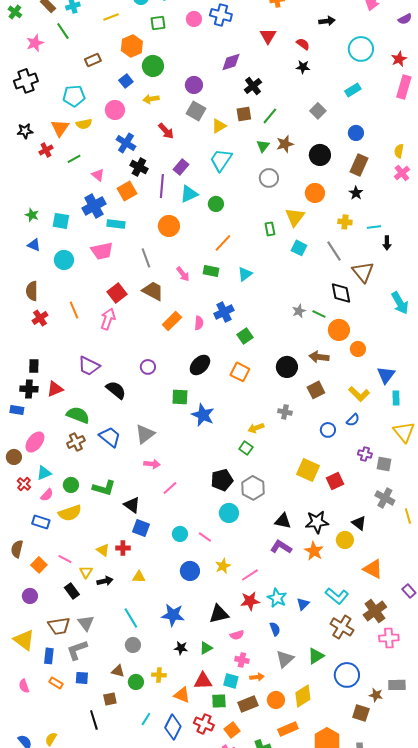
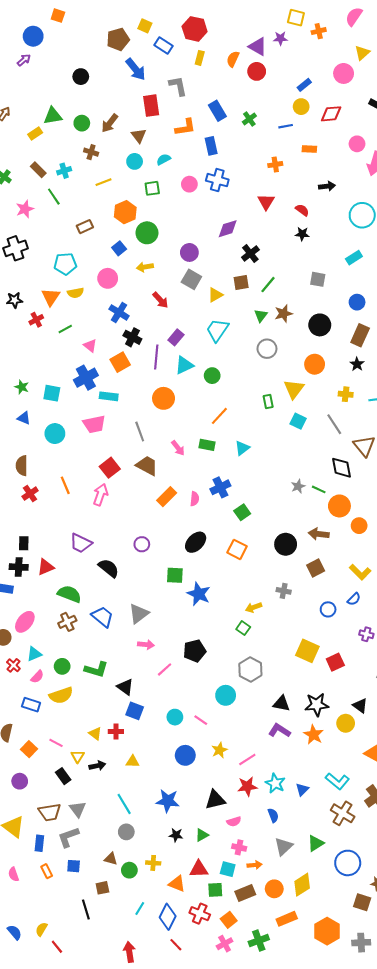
gray square: (318, 111) -> (318, 279), turned -35
black pentagon: (222, 480) -> (195, 651), moved
orange rectangle: (56, 683) -> (47, 871), turned 32

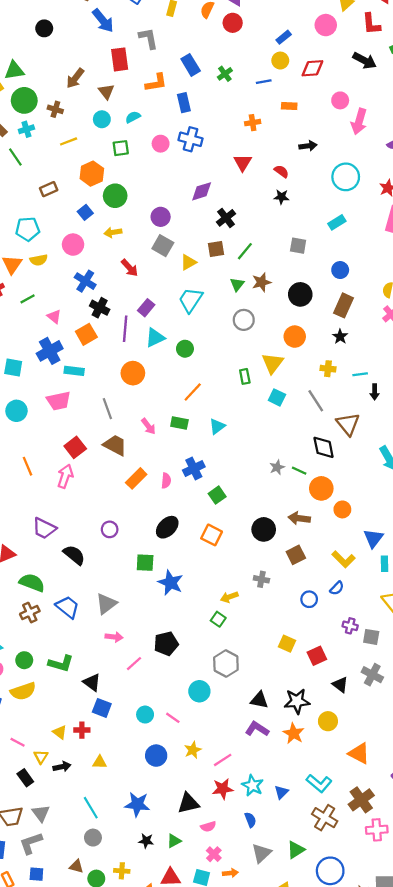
green circle: (82, 123) -> (24, 100), moved, size x1.5
yellow square: (307, 651) -> (287, 644), size x0.7
black triangle: (360, 706) -> (340, 685), moved
pink cross: (239, 847) -> (214, 854), turned 32

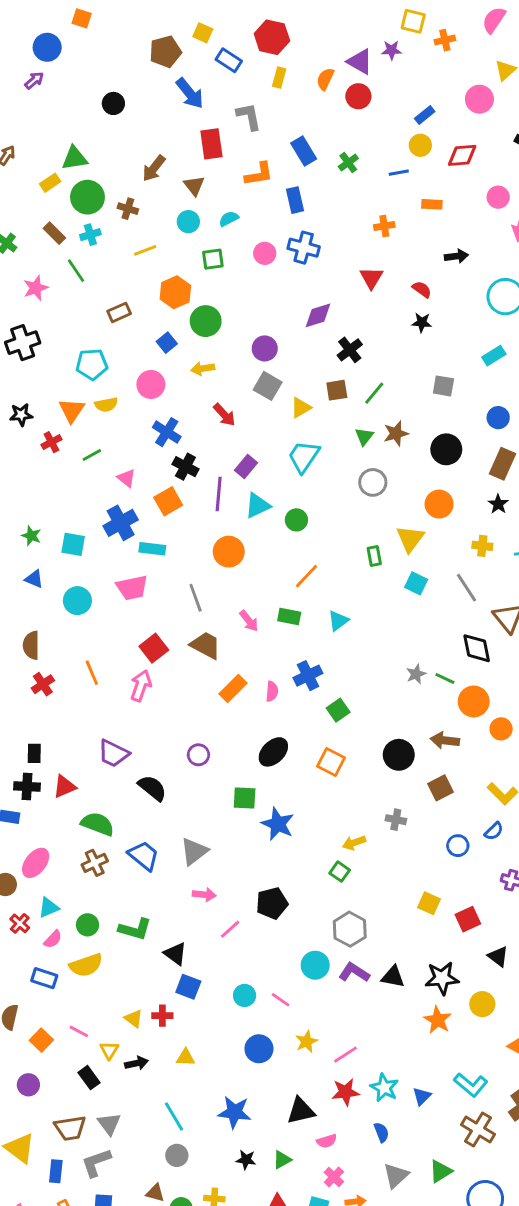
purple L-shape: (257, 729) -> (354, 972), moved

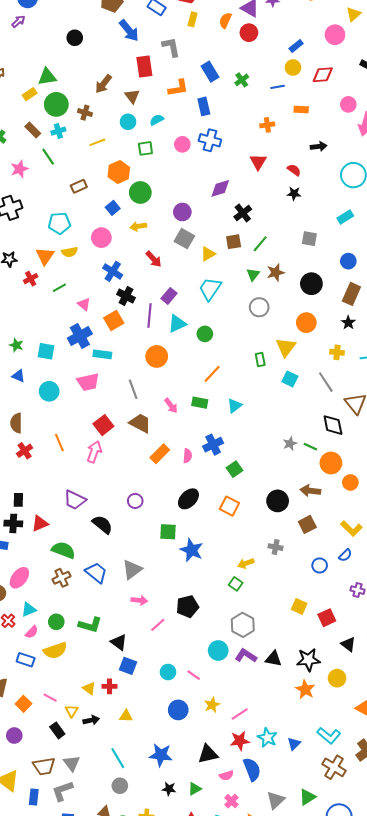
blue semicircle: (381, 1132) -> (252, 769), moved, size x1.6

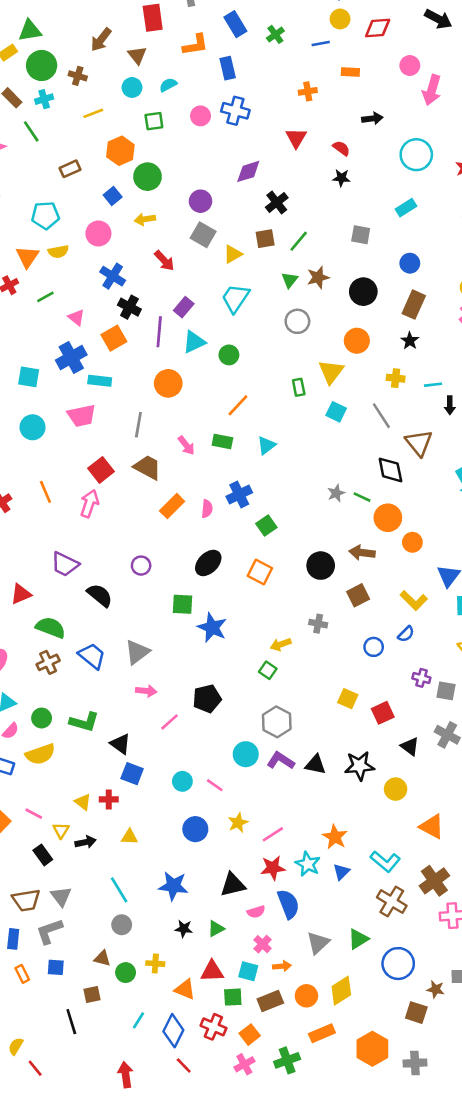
gray line: (133, 389) -> (138, 425), turned 30
orange star: (305, 689) -> (335, 837), moved

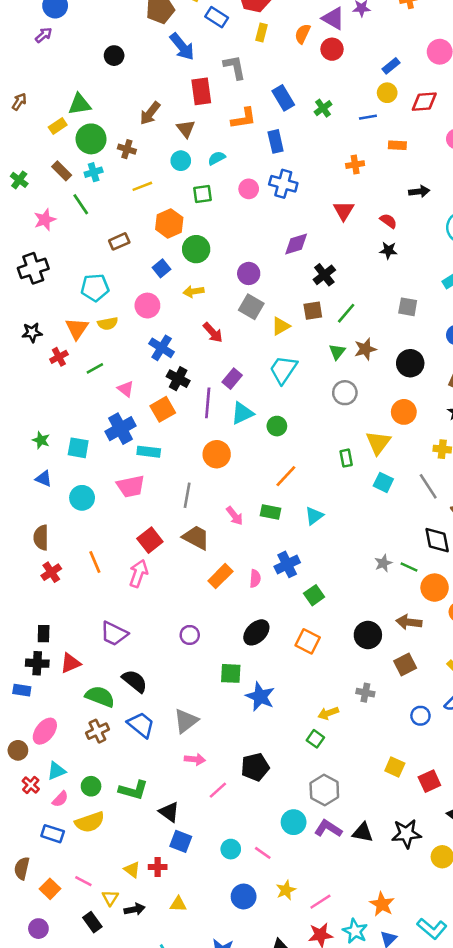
black semicircle: (100, 595) -> (135, 681), moved

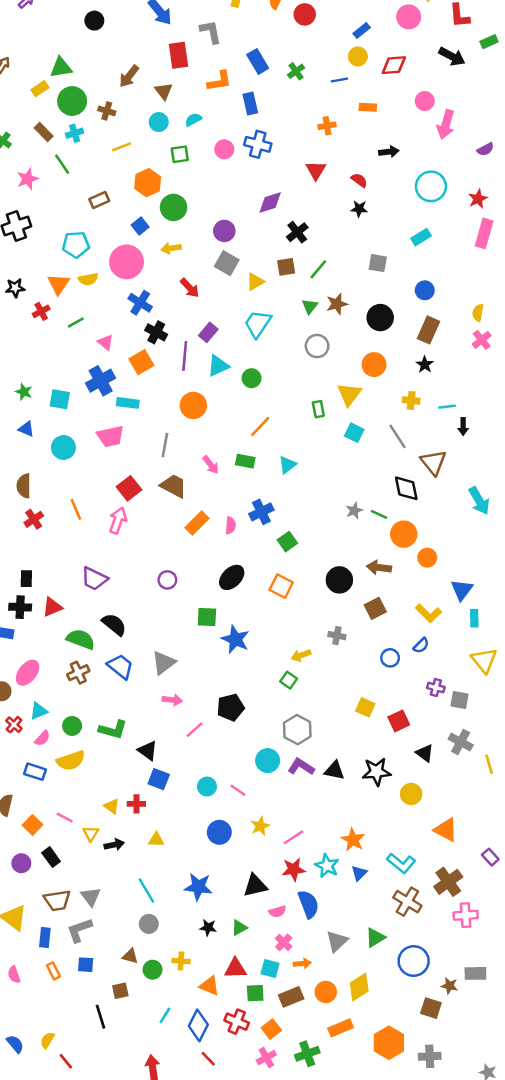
pink circle: (147, 306) -> (127, 262), size x1.4
black rectangle: (92, 922) -> (51, 857), moved

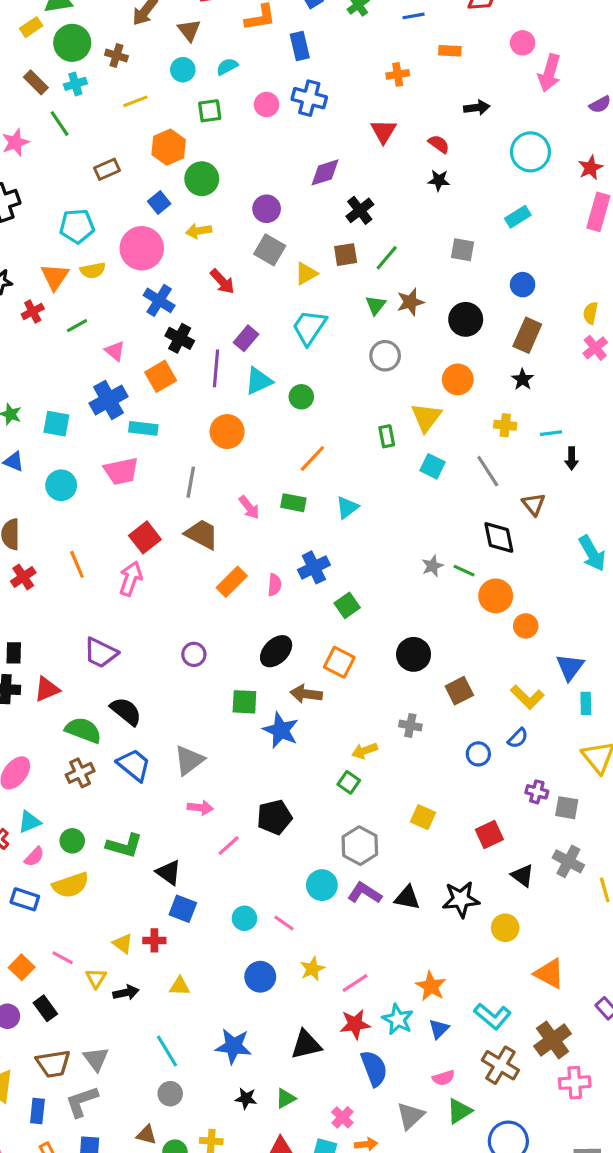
brown triangle: (433, 462) -> (534, 504), size x0.7
brown arrow: (379, 568) -> (306, 694), moved
yellow square: (365, 707) -> (423, 817), moved
pink semicircle: (277, 912) -> (444, 1078), moved

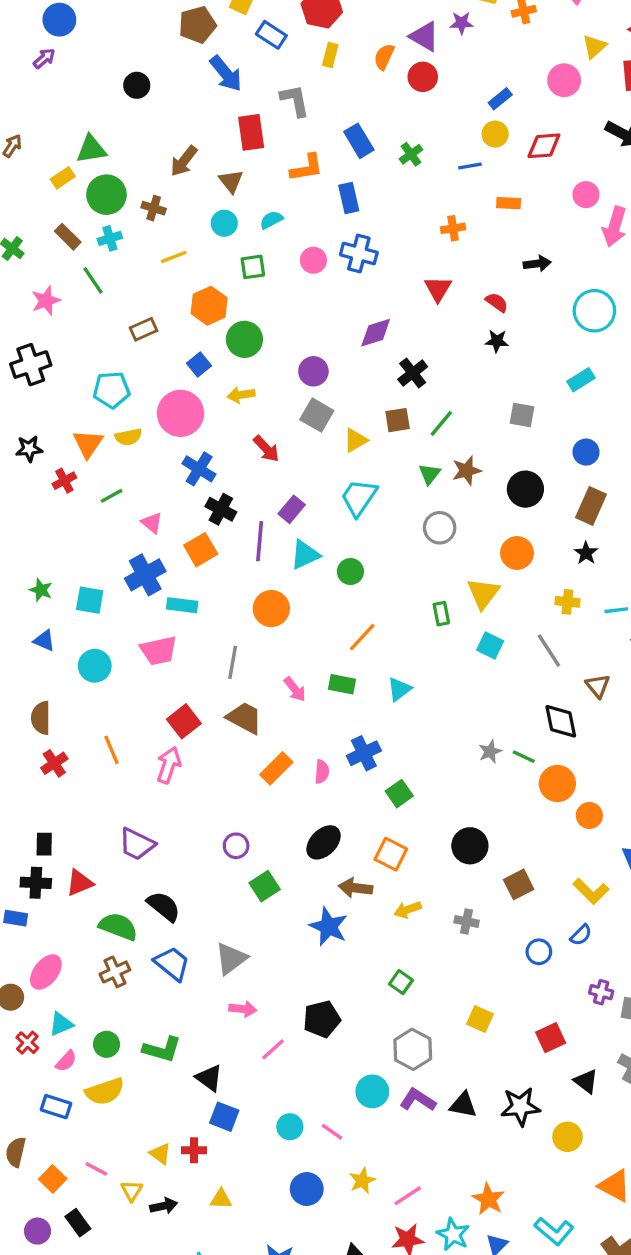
green square: (244, 702) -> (265, 886), moved, turned -36
yellow arrow: (365, 751) -> (408, 910), moved

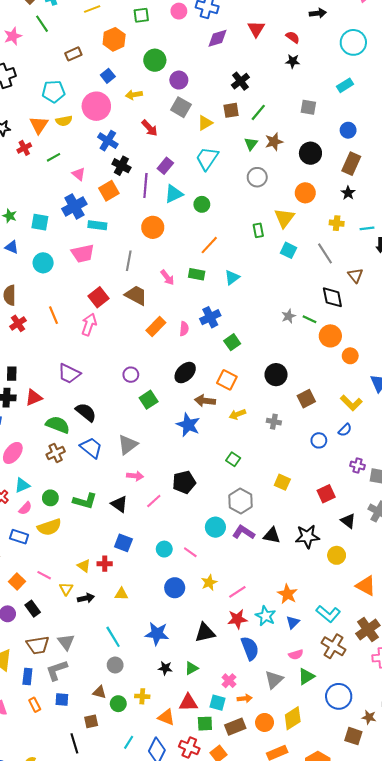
purple diamond: (376, 333) -> (218, 38), moved
green circle: (244, 339) -> (155, 60), moved
black triangle: (209, 1078) -> (119, 504), moved

